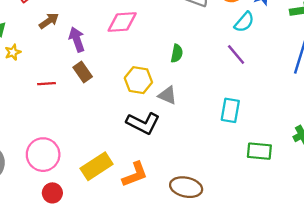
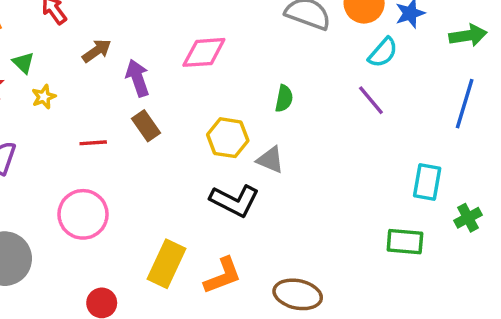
cyan rectangle: (230, 110) -> (427, 182), moved
pink circle: (43, 155) -> (83, 214), moved
yellow rectangle: (97, 166) -> (166, 264), turned -32

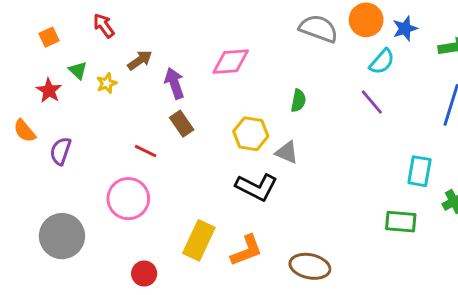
yellow star: (44, 97) -> (107, 83), moved
red line: (93, 143) -> (146, 151), moved, turned 30

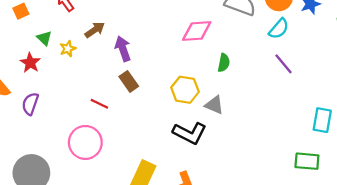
pink diamond: (231, 62) -> (197, 31), moved
cyan semicircle: (382, 62) -> (279, 29), moved
red star: (49, 90) -> (30, 63), moved

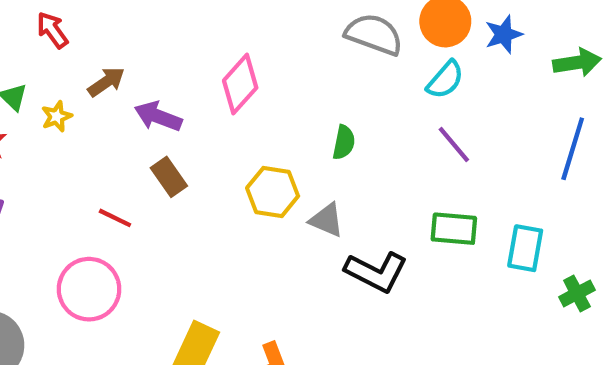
pink diamond: (197, 31) -> (240, 84), moved, turned -44
purple arrow: (123, 49) -> (158, 116), turned -50
black L-shape: (190, 133) -> (376, 272), moved
green rectangle: (307, 161) -> (454, 229), moved

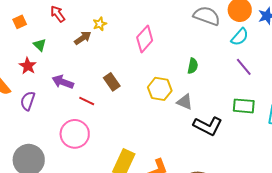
yellow star: (57, 116) -> (100, 24), moved
purple arrow: (158, 116) -> (63, 82), moved

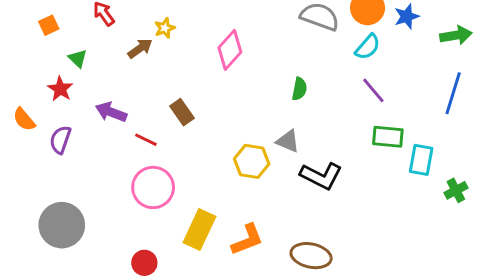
yellow hexagon: (160, 89) -> (252, 161), moved
green rectangle: (244, 106) -> (388, 137), moved
pink circle: (75, 134) -> (153, 187), moved

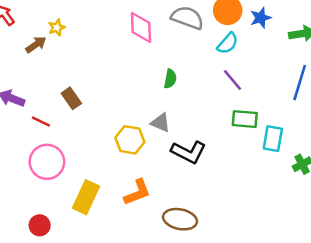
pink diamond: (230, 50) -> (141, 27), moved, turned -44
orange L-shape: (247, 240) -> (137, 192), moved

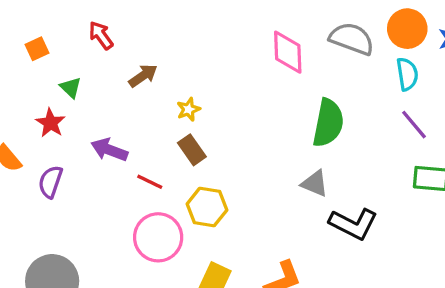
yellow star: (57, 27) -> (188, 109), moved
cyan semicircle: (228, 43) -> (407, 74), turned -50
green semicircle: (170, 79) -> (328, 123), size x1.8
yellow hexagon: (130, 140) -> (207, 207), moved

